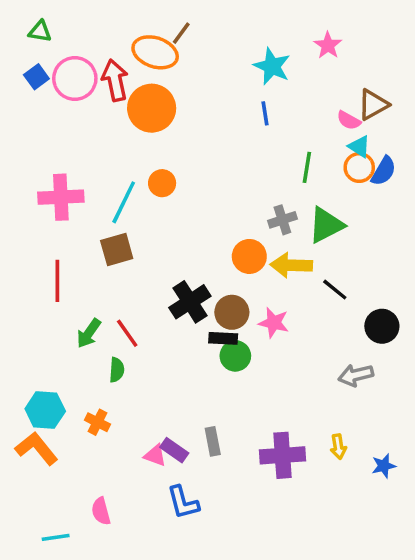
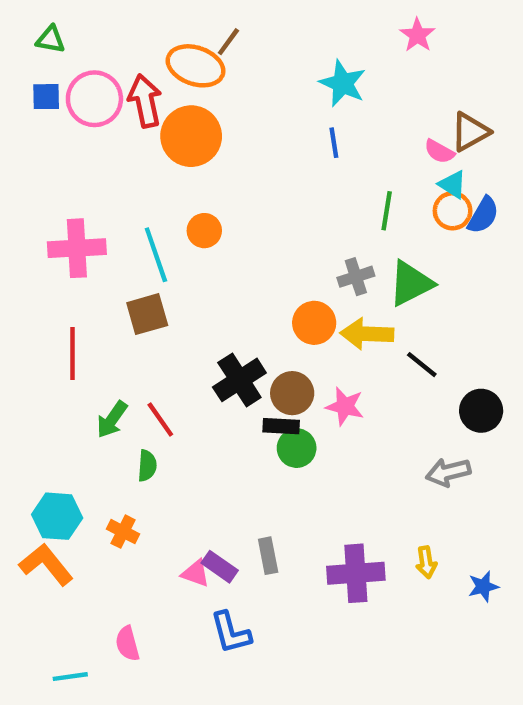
pink star: (328, 45) -> (417, 35), moved
blue square: (36, 77) -> (46, 97), turned 35
cyan line: (124, 202) -> (156, 255), turned -45

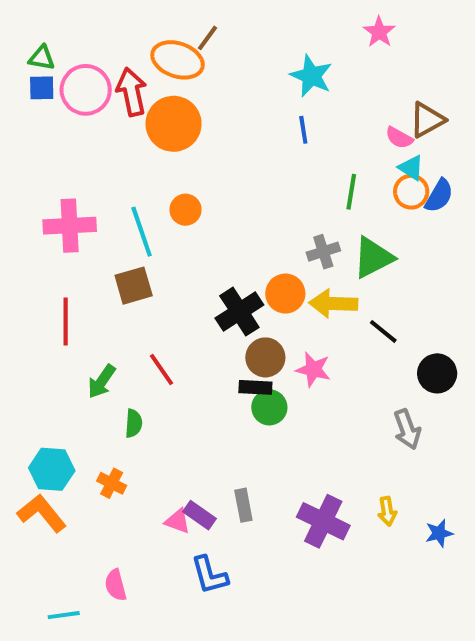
green triangle: (51, 39) -> (42, 58), moved
black cross: (239, 380) -> (239, 312), moved
red line: (160, 420) -> (162, 369), moved
gray arrow: (448, 472) -> (407, 429), turned -96
purple cross: (356, 573) -> (323, 521), turned 30

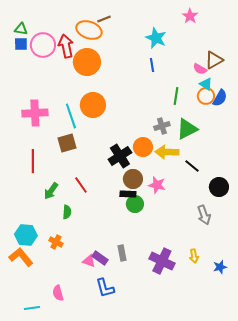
brown line: (207, 38) -> (104, 19), turned 32
orange circle: (186, 210) -> (93, 105), size x1.6

